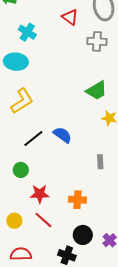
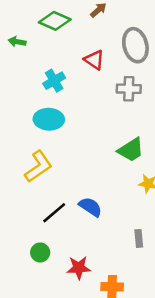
cyan cross: (27, 32) -> (54, 81), moved, turned 30
cyan ellipse: (16, 62) -> (49, 119), moved
red star: (40, 194) -> (79, 268), moved

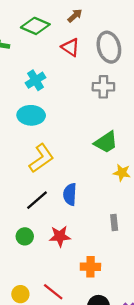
red triangle: (94, 60) -> (70, 47), moved
yellow L-shape: (38, 166) -> (41, 158), moved
blue semicircle: (90, 207) -> (70, 194), turned -120
red star: (79, 268) -> (60, 236), moved

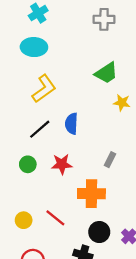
gray rectangle: (114, 223) -> (110, 160), moved, turned 32
orange cross: (90, 267) -> (91, 194), size x1.4

